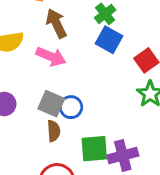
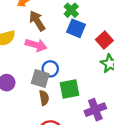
blue circle: (71, 107) -> (50, 69), moved
green square: (94, 149) -> (69, 89), moved

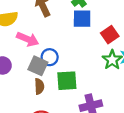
blue square: (76, 28) -> (82, 19), turned -30
pink arrow: (36, 45) -> (28, 39), moved

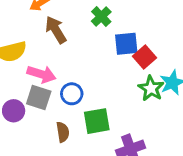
blue square: (82, 19) -> (126, 44), moved
gray square: (38, 66) -> (39, 97), moved

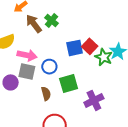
green cross: (101, 17) -> (52, 20), moved
blue square: (126, 44) -> (75, 48), moved
red square: (144, 57) -> (90, 46), moved

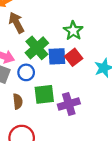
green cross: (52, 20) -> (37, 48), moved, size x1.5
green star: (104, 57) -> (73, 31), moved
purple cross: (94, 100) -> (69, 104), moved

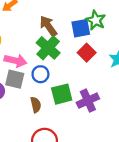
brown arrow: (16, 23) -> (48, 26), moved
green star: (73, 31) -> (96, 20), moved
blue square: (57, 56) -> (81, 28), moved

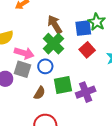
brown semicircle: (36, 105) -> (40, 93), turned 40

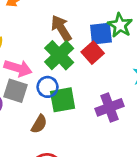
red square: (87, 50) -> (93, 53), moved
green square: (63, 85) -> (63, 100), moved
purple cross: (86, 92) -> (109, 107), moved

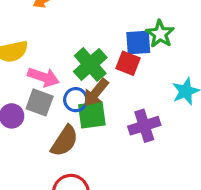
brown arrow: (61, 28) -> (96, 93), moved, turned -112
red square: (93, 53) -> (128, 63), turned -30
brown semicircle: (39, 124) -> (64, 141), size x1.5

